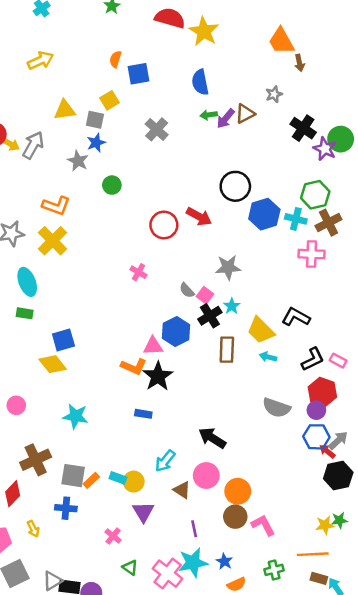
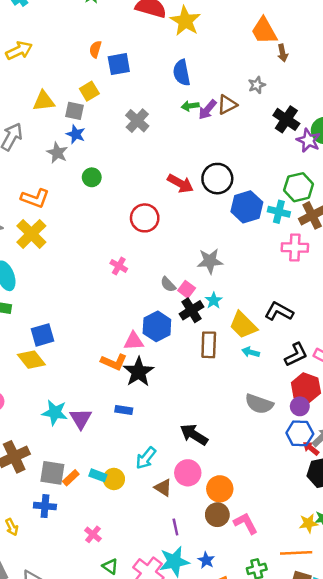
blue star: (96, 143) -> (76, 134), turned -30
red arrow: (199, 217) -> (180, 183), moved
purple triangle: (143, 512) -> (81, 419), moved

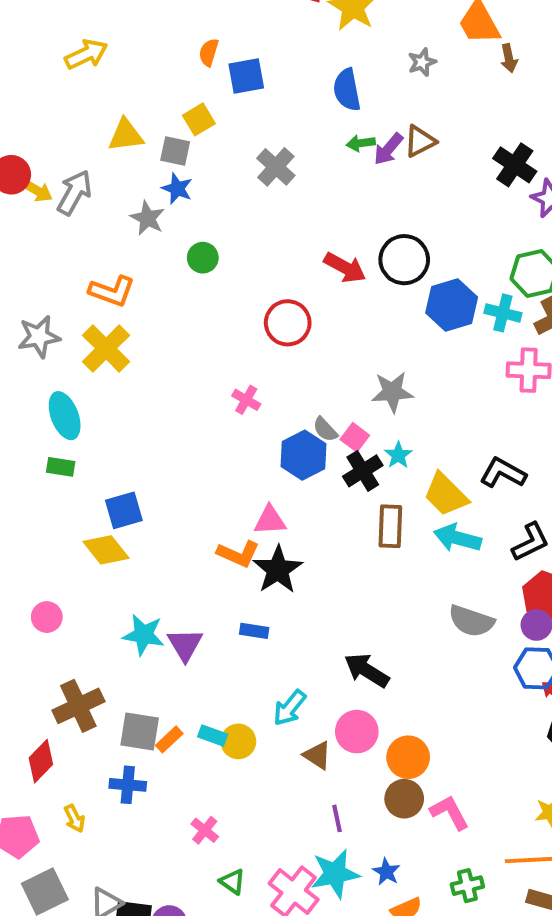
gray star: (257, 85) -> (422, 62), moved
blue hexagon: (157, 326) -> (303, 455), moved
cyan arrow: (251, 352) -> (457, 538), size x1.6

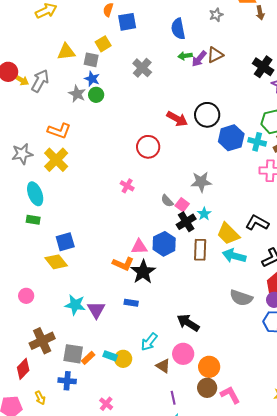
green circle: (203, 258) -> (96, 95), moved
blue hexagon: (303, 455) -> (164, 244), moved

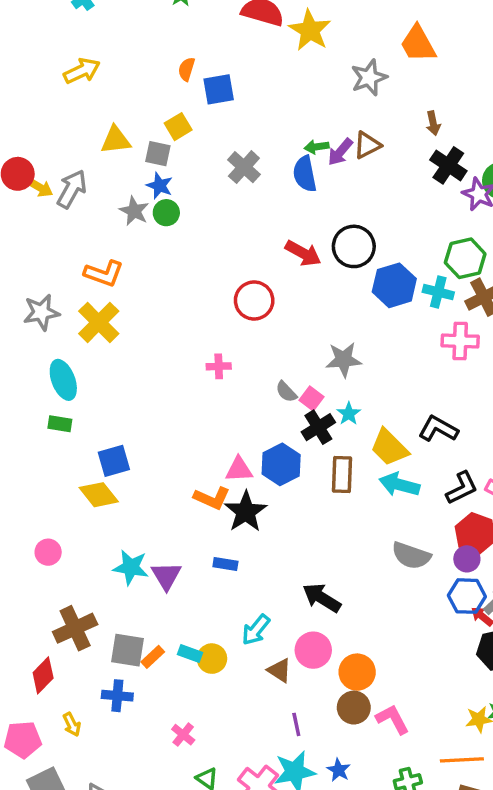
brown arrow: (260, 13) -> (433, 123), moved
gray star: (216, 15) -> (369, 78), size x1.5
blue semicircle: (178, 29) -> (305, 174), moved
pink cross: (127, 186) -> (219, 366), turned -32

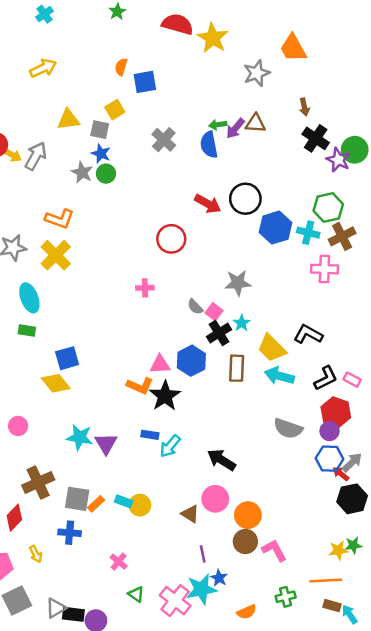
brown triangle: (367, 145) -> (255, 123), turned 30
cyan arrow: (256, 630) -> (170, 446), moved
blue star: (339, 770) -> (219, 578), moved

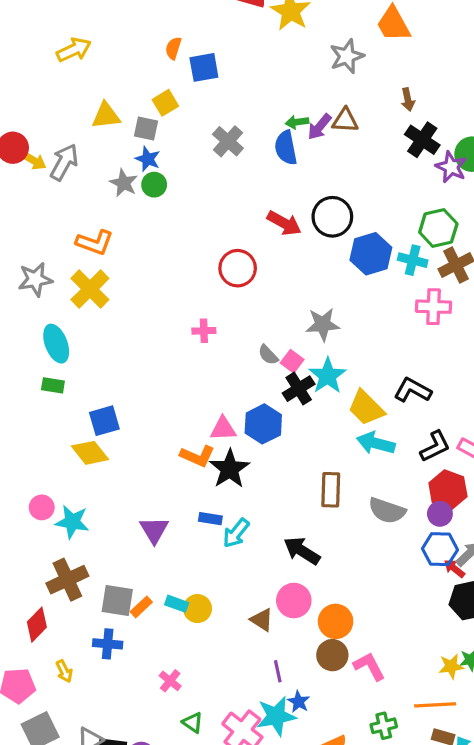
cyan star: (242, 323) -> (328, 376), size x1.6
brown rectangle: (237, 368) -> (331, 490), moved
cyan star: (80, 437) -> (72, 522), moved

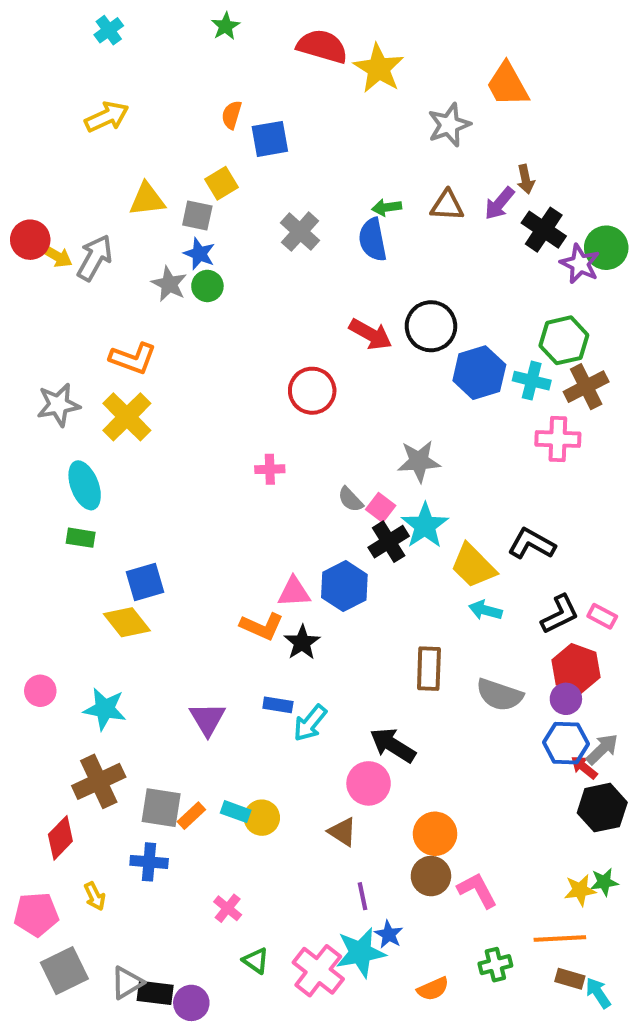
purple arrow: (320, 127) -> (499, 203), moved
cyan arrow: (376, 443) -> (485, 610), size x0.7
black star: (230, 469) -> (302, 642), size x0.7
pink circle: (42, 507) -> (40, 691), moved
pink circle: (294, 601) -> (369, 783), moved

